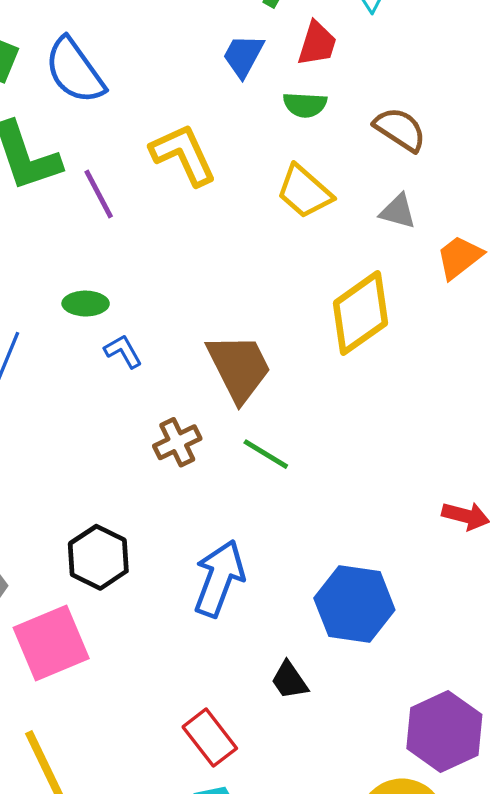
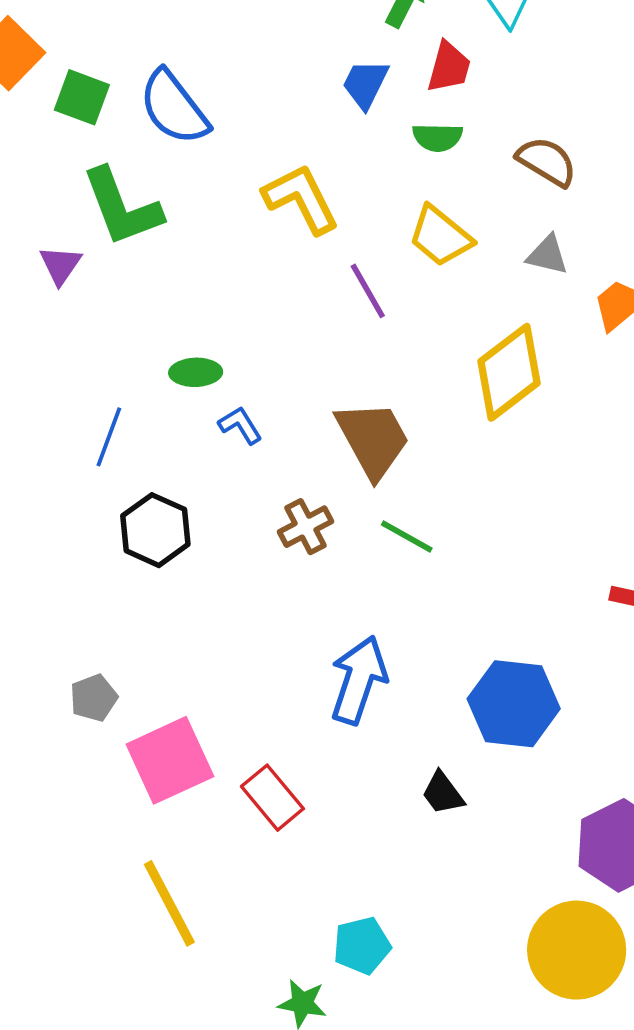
purple line: (99, 194) -> (368, 291), moved
black hexagon: (98, 557) -> (155, 530), moved
red rectangle: (210, 738) -> (272, 798), moved

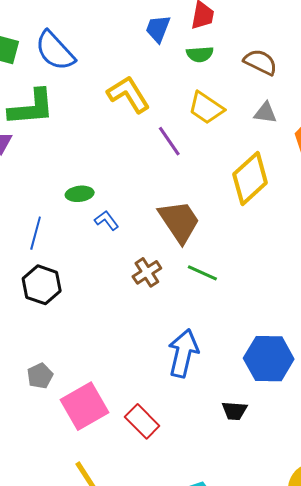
green L-shape: (122, 207) -> (31, 108), turned -69
black hexagon: (155, 530) -> (42, 285), moved
black trapezoid: (443, 793) -> (234, 411), turned -44

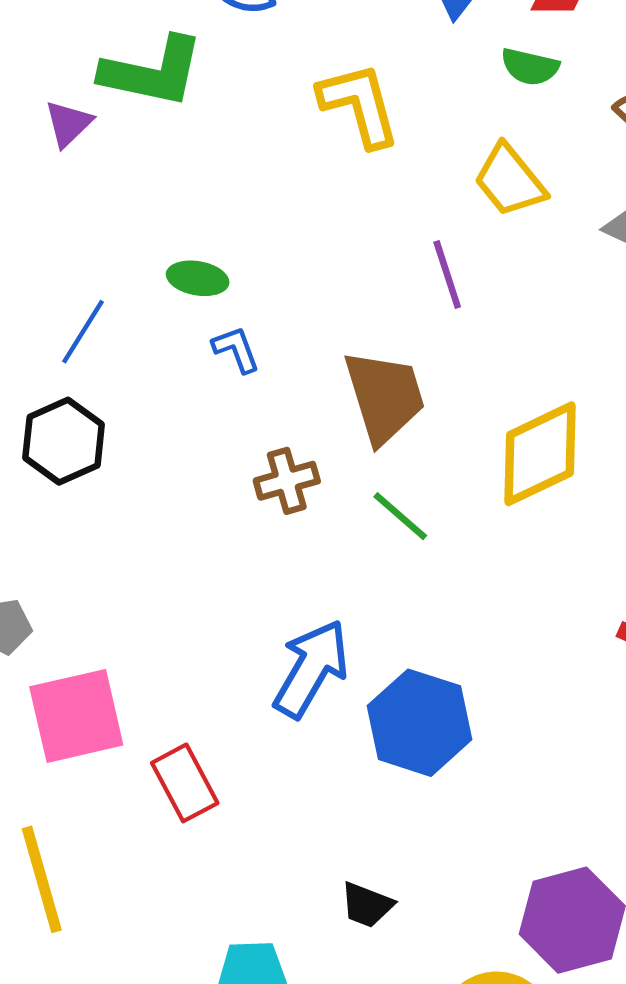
purple line: (169, 141) -> (447, 275), moved
yellow diamond: (250, 179) -> (540, 454), moved
blue hexagon: (269, 359) -> (420, 723), moved
black trapezoid: (234, 411) -> (367, 905), moved

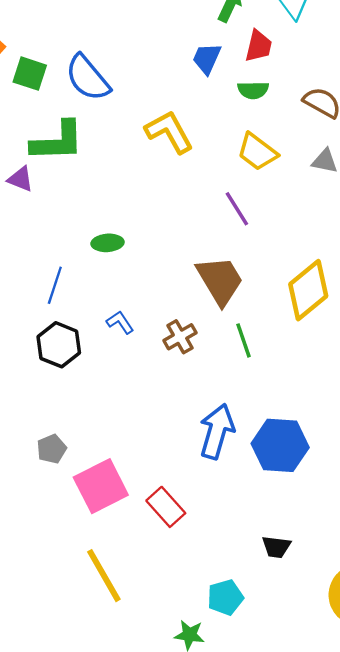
purple triangle: (68, 124) -> (20, 179), turned -40
blue L-shape: (236, 349) -> (120, 322), moved
green line: (400, 516) -> (244, 340), turned 44

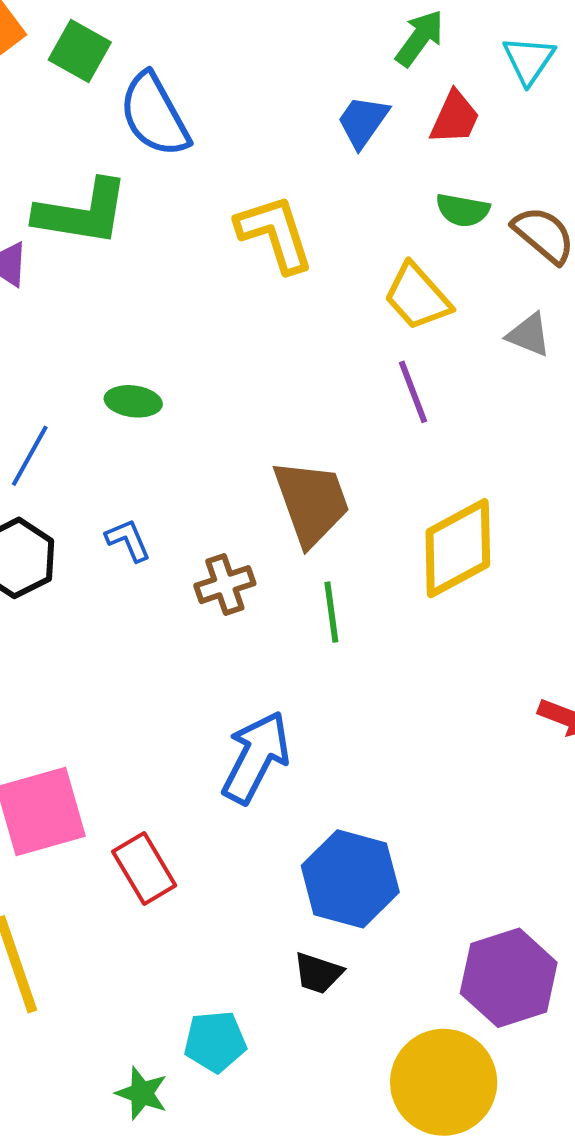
green square: (30, 74) -> (80, 51), moved
green semicircle: (253, 90) -> (463, 210), moved
purple line: (237, 209) -> (413, 392), moved
blue hexagon: (280, 445) -> (350, 879), moved

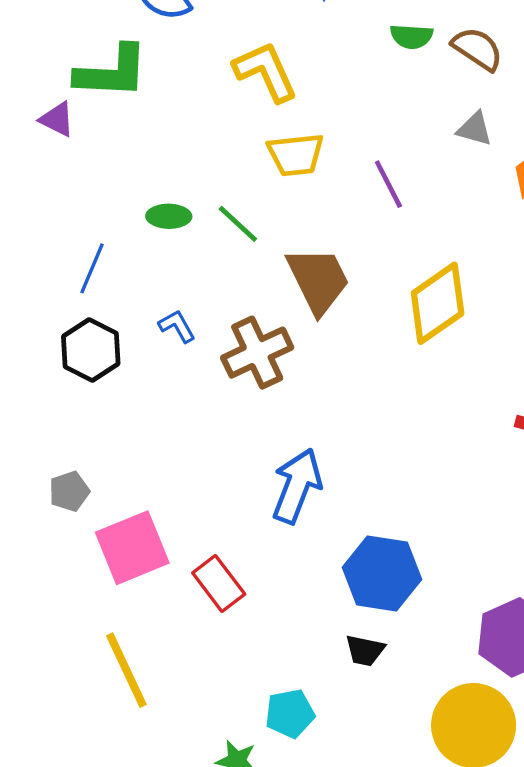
yellow trapezoid: (417, 297) -> (296, 155), moved, turned -48
brown cross: (225, 585) -> (257, 353), size x1.5
green line: (331, 612) -> (238, 224), moved, turned -33

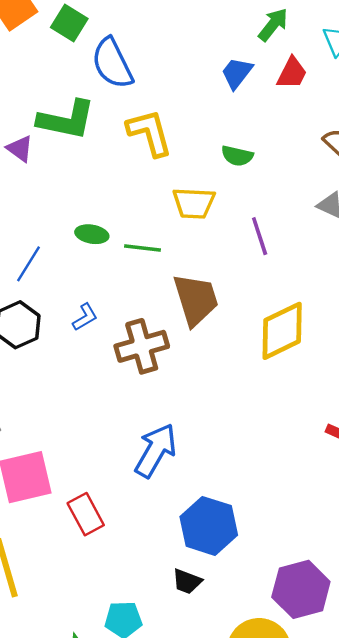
green semicircle: (411, 36) -> (237, 156), moved
yellow L-shape: (266, 72) -> (150, 133), moved
green line: (238, 224) -> (142, 248), turned -45
blue L-shape: (177, 326) -> (85, 317), turned 80

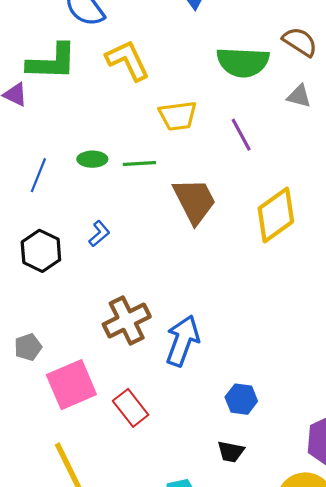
green semicircle: (237, 156) -> (243, 62), moved, size x1.8
blue line: (28, 264) -> (38, 175), moved
brown cross: (142, 346) -> (127, 321), moved
blue hexagon: (209, 526) -> (241, 399), size x0.6

